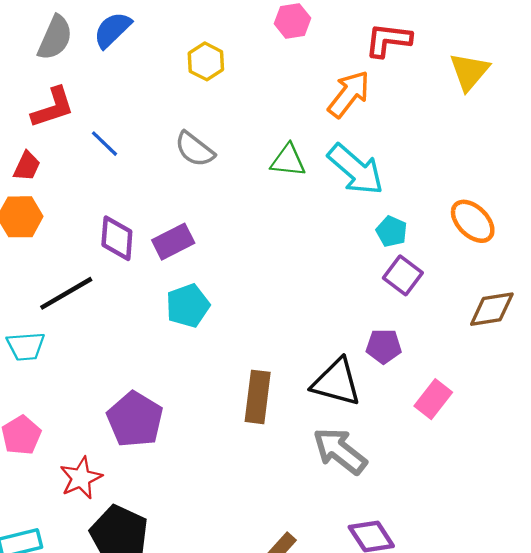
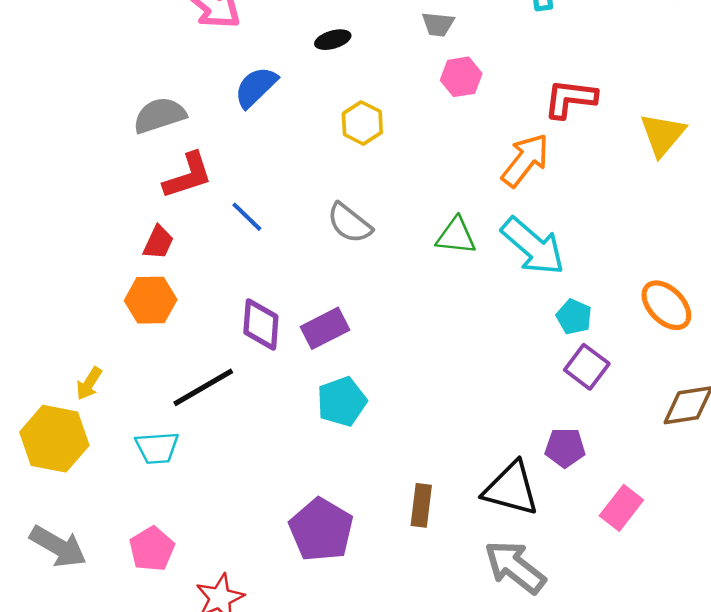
gray semicircle: (55, 38) -> (160, 115), moved, turned -132
brown rectangle: (258, 397) -> (421, 505), size x0.7
purple pentagon: (135, 419) -> (321, 530), moved

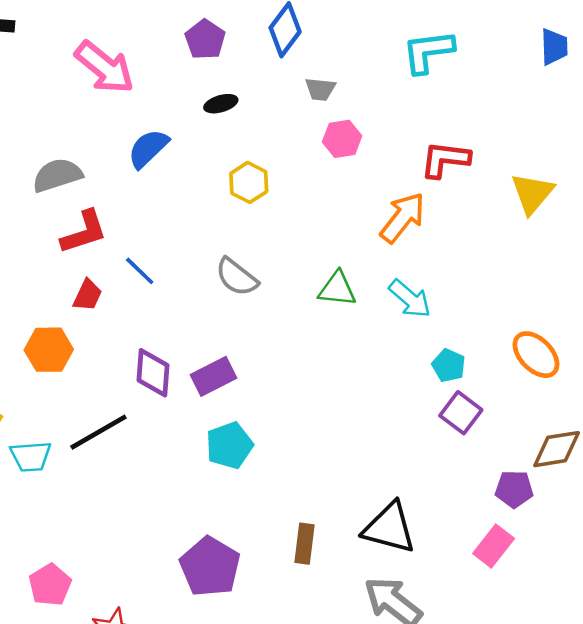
red trapezoid: (158, 242) -> (88, 295), moved
cyan arrow: (533, 246) -> (410, 299), size x0.7
cyan trapezoid: (157, 448) -> (31, 456), moved
purple pentagon: (565, 448) -> (514, 489), moved

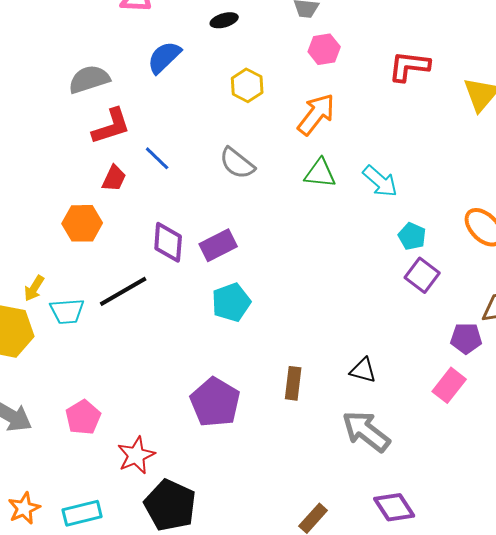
orange arrow: (403, 218) -> (316, 114), moved
black triangle: (389, 528) -> (363, 370), size x0.6

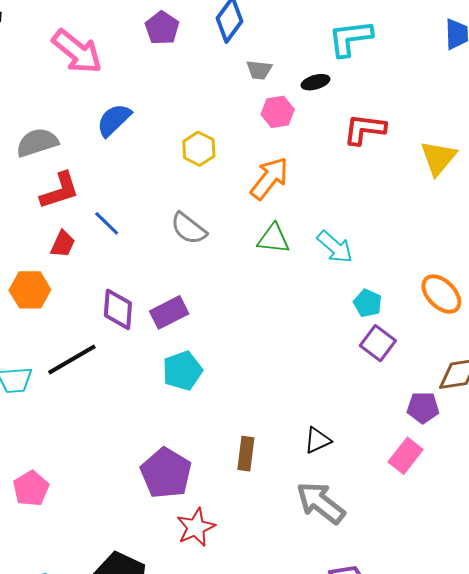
black ellipse: (224, 20) -> (315, 82), moved
black triangle: (363, 370) -> (318, 440), turned -40
red star: (136, 455) -> (196, 527), moved

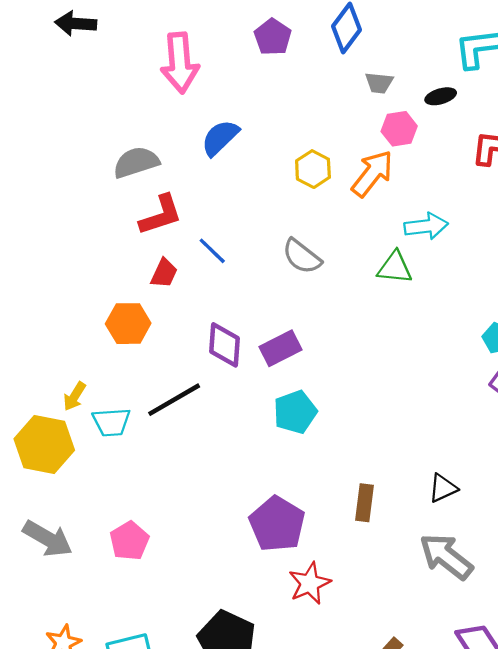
pink arrow: (77, 51) -> (180, 63), turned 46
orange arrow: (269, 178) -> (372, 174), moved
cyan arrow: (335, 247) -> (426, 226), moved, turned -48

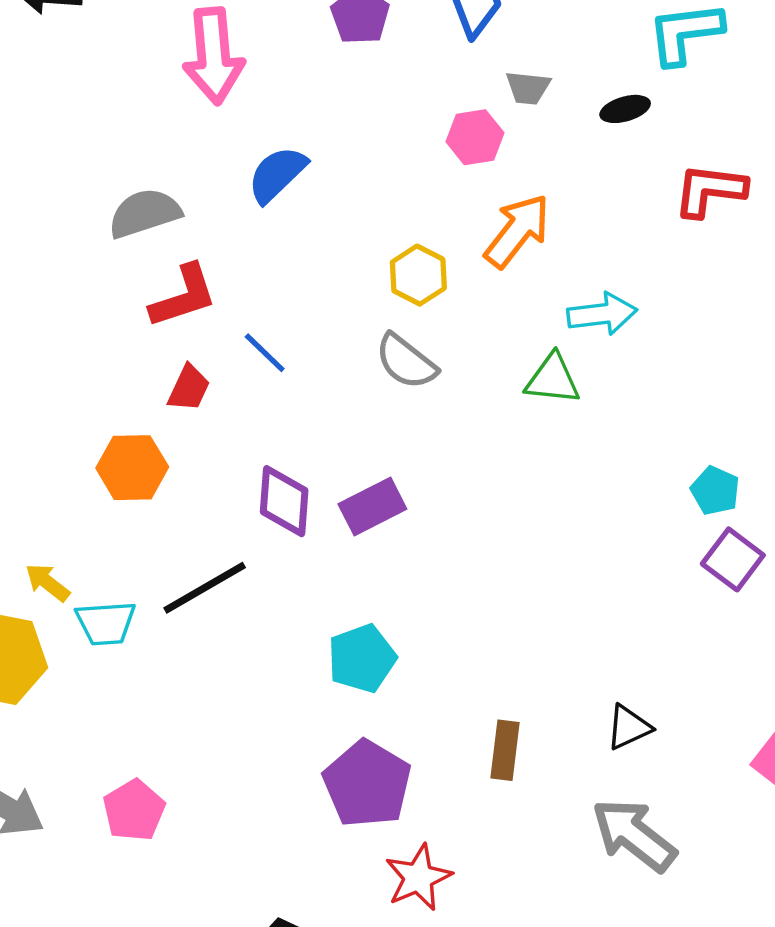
pink hexagon: (399, 129) -> (475, 137), moved
yellow hexagon: (313, 169) -> (418, 275), moved
yellow arrow: (74, 396) -> (47, 582), turned 96
cyan pentagon: (295, 412) -> (362, 658), moved

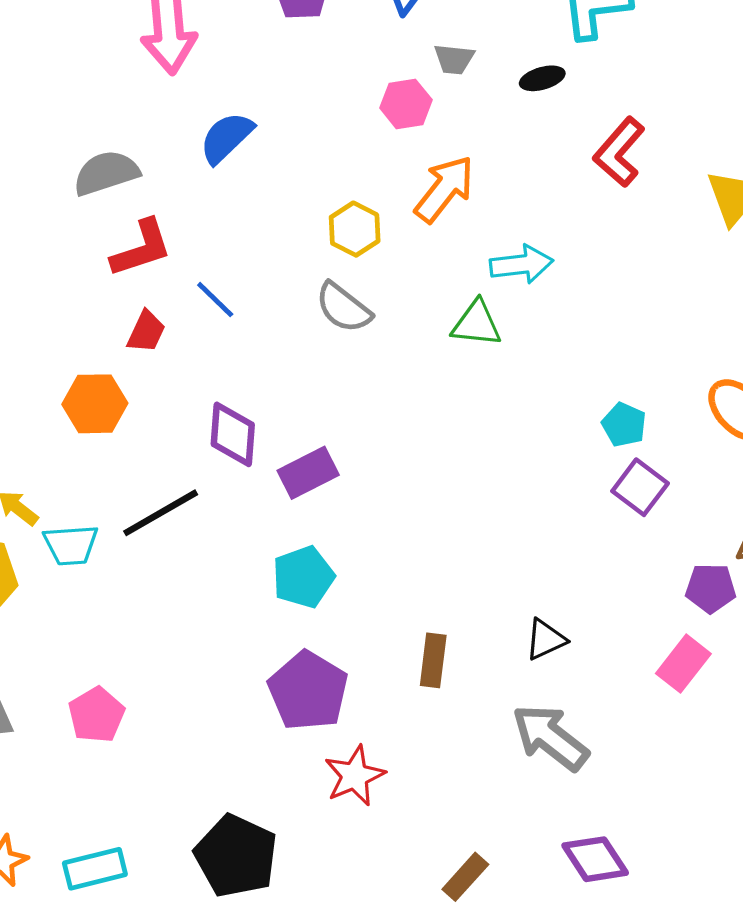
red L-shape: (710, 190) -> (619, 152), turned -56
purple rectangle: (372, 506) -> (308, 473), moved

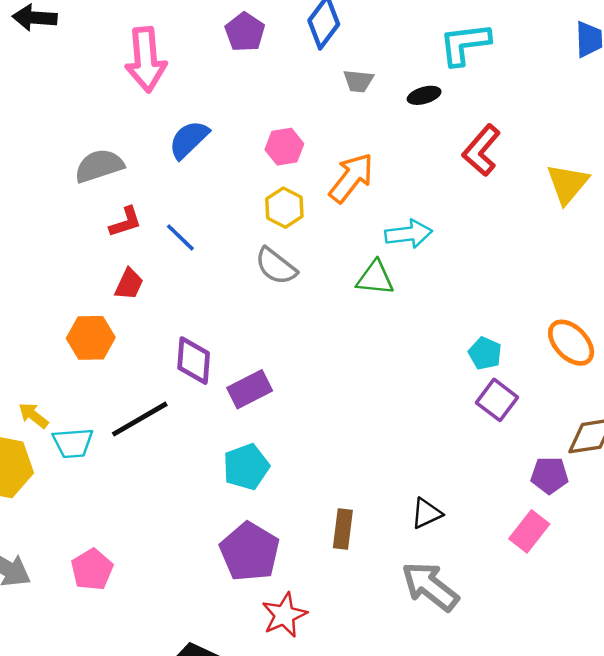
pink hexagon: (406, 104) -> (284, 147), moved
red L-shape: (141, 248) -> (125, 222), size x0.7
blue line: (215, 300) -> (180, 237), moved

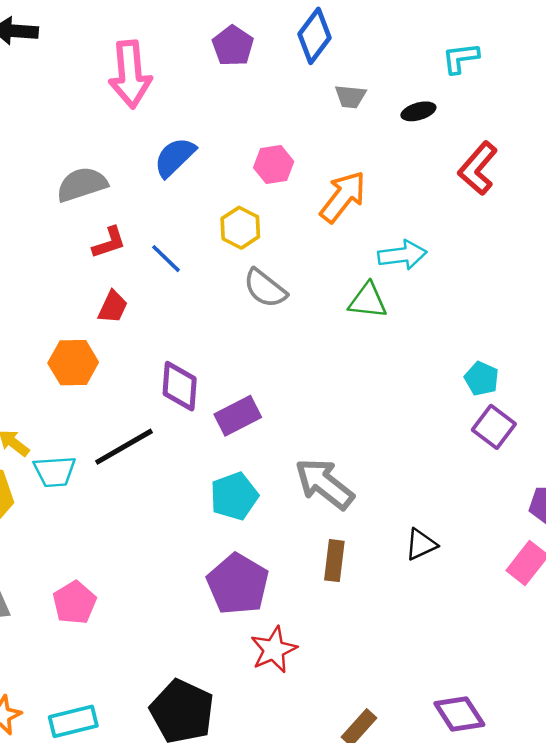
cyan L-shape: (465, 44) -> (461, 58), size x0.7
yellow hexagon: (284, 208) -> (240, 228), moved
gray arrow: (430, 586) -> (324, 484), moved

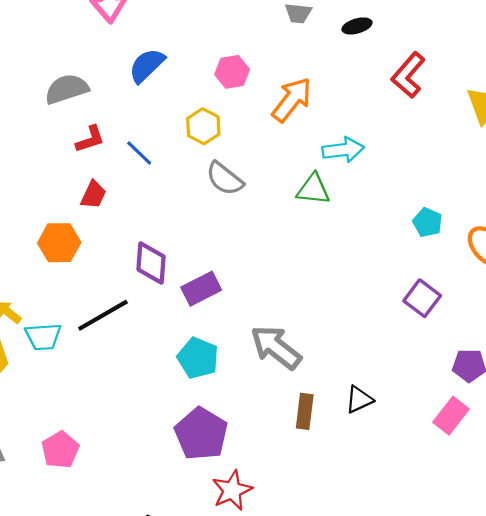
cyan pentagon: (482, 379) -> (427, 222), moved
cyan pentagon: (234, 496) -> (198, 358), turned -30
brown rectangle: (334, 561) -> (305, 411), moved

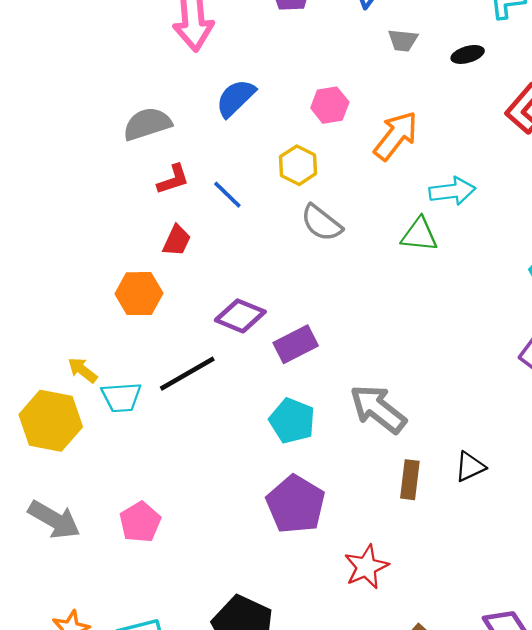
purple diamond: (151, 263) -> (240, 316), turned -72
red star: (232, 490) -> (366, 567), moved

